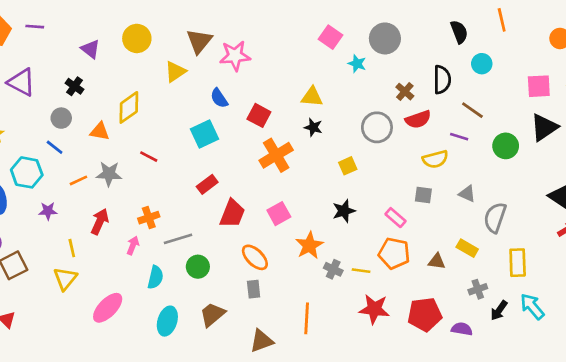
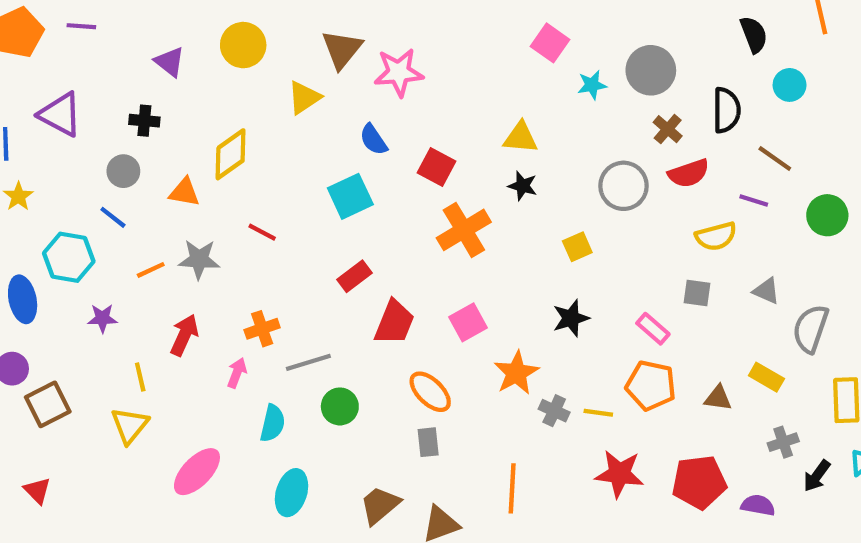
gray circle: (385, 38) -> (651, 70), moved
cyan star: (357, 64) -> (592, 85), turned -30
black cross: (74, 86) -> (144, 121), turned -30
brown trapezoid: (212, 314) -> (380, 505), moved

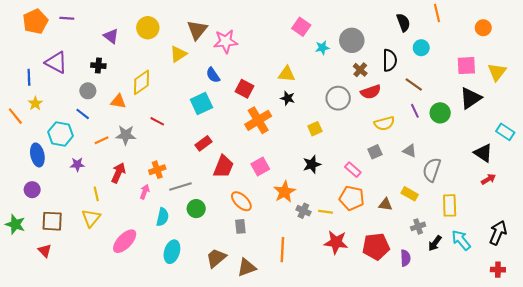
purple line: (754, 201) -> (415, 111), moved, turned 48
gray square: (697, 293) -> (375, 152), turned -32
brown square: (48, 404) -> (52, 221), moved, turned 30
purple semicircle: (758, 505) -> (405, 258), turned 77

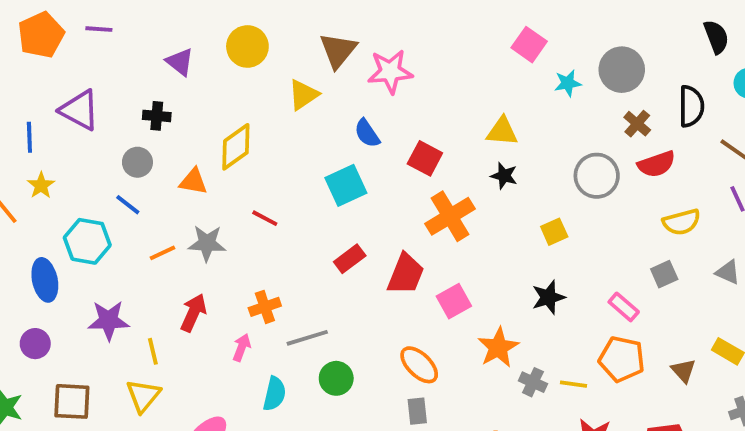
purple star: (77, 164) -> (109, 320), moved, size x1.5
red trapezoid: (223, 167) -> (406, 274), moved
brown triangle: (385, 204) -> (683, 371), turned 40

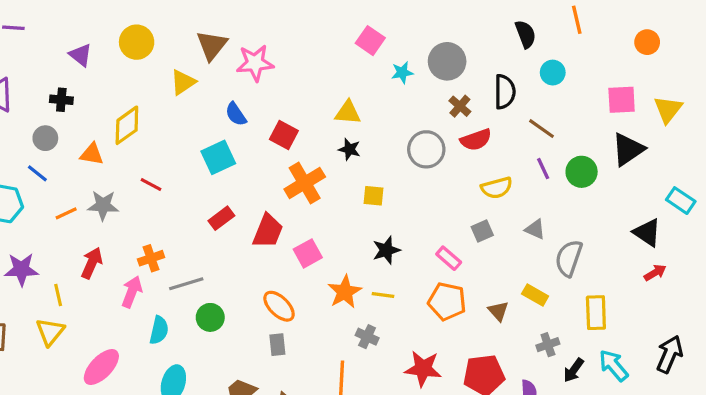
yellow square: (554, 232) -> (373, 196), moved, turned 30
pink arrow: (242, 347) -> (132, 292), size x1.4
gray cross: (533, 382) -> (367, 337), moved
yellow line: (574, 384) -> (383, 295), moved

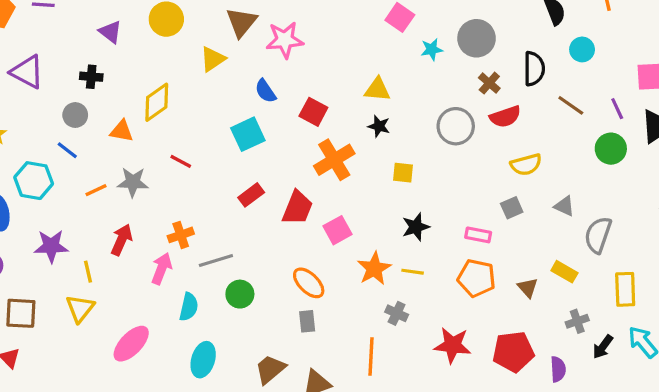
purple line: (543, 169) -> (617, 109), moved
pink rectangle: (449, 258) -> (478, 235), turned -30

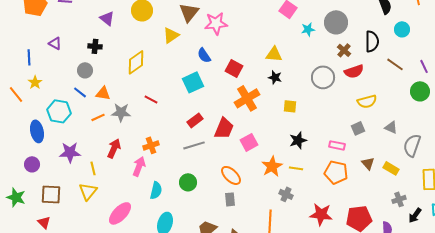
purple triangle: (27, 72) -> (55, 43), size x0.6
orange triangle: (122, 131) -> (103, 93), moved
gray line: (216, 261) -> (194, 145), moved
brown triangle: (528, 288) -> (368, 163), moved

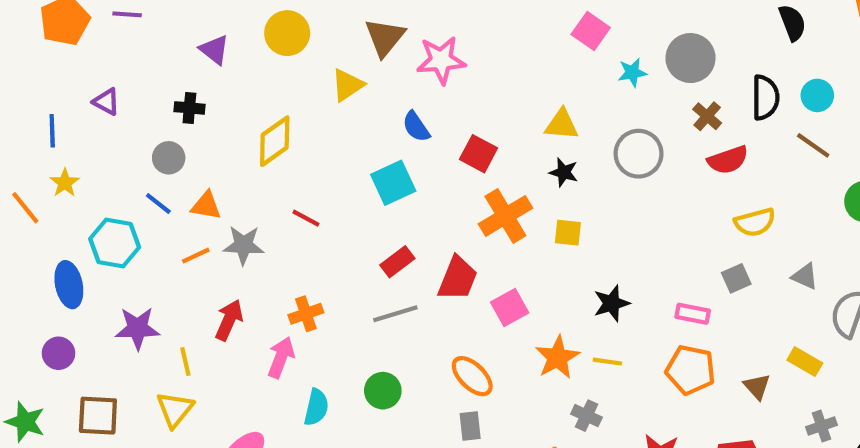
cyan circle: (402, 29) -> (817, 95), moved
gray circle: (323, 77) -> (639, 154), moved
yellow square: (290, 106) -> (568, 233), moved
brown triangle: (368, 163) -> (757, 386), moved

